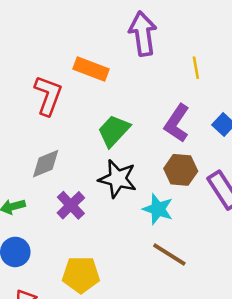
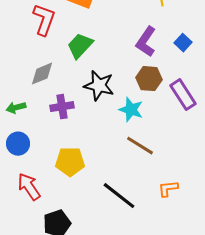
green trapezoid: (114, 131) -> (80, 46), moved
purple cross: (71, 205) -> (62, 107), turned 35

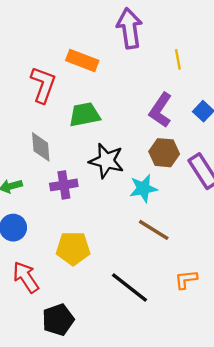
green trapezoid: (80, 46) -> (85, 115), turned 36
gray diamond: (42, 74) -> (41, 147), turned -72
cyan star: (131, 110) -> (143, 188), turned -30

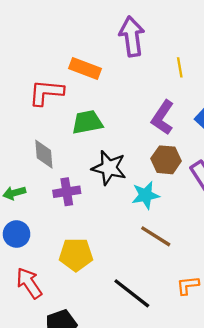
red L-shape: (43, 85) -> (46, 92), turned -105

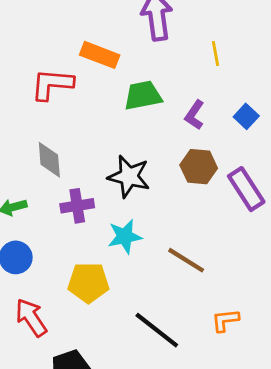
purple L-shape: (163, 118) -> (195, 115), size x0.7
green trapezoid: (87, 122) -> (143, 95), moved
cyan star: (146, 195) -> (125, 236), moved

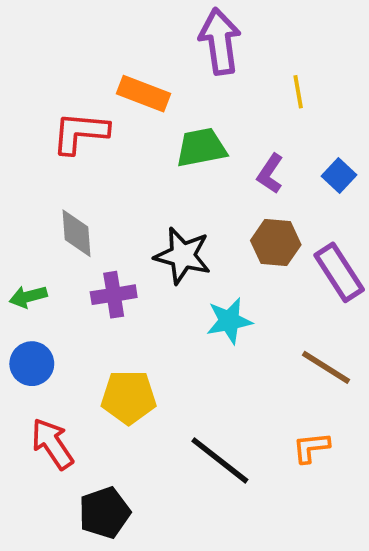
cyan star: (125, 236) -> (229, 321), moved
brown line: (186, 260) -> (326, 367), moved

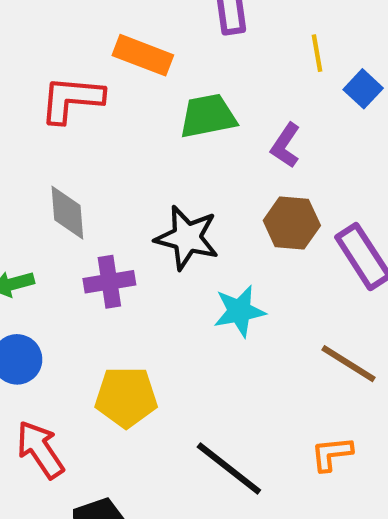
blue square: (339, 176) -> (363, 89), moved

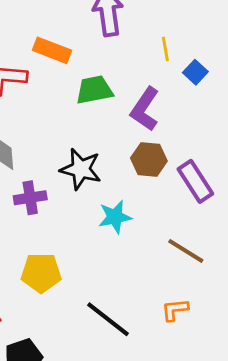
purple L-shape: (286, 145) -> (145, 109), size x1.5

